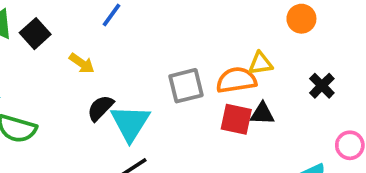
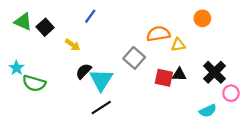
orange semicircle: (236, 80) -> (158, 34), moved
gray square: (186, 86) -> (134, 58), turned -35
black cross: (322, 86) -> (214, 72), moved, size x1.5

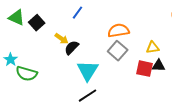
orange semicircle: (158, 34) -> (119, 31), moved
yellow triangle: (178, 45) -> (153, 48), moved
black semicircle: (84, 71) -> (72, 48), moved

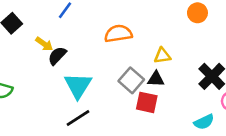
gray square: (118, 51) -> (131, 80), moved
black triangle: (159, 66) -> (156, 79), moved
red square: (145, 69) -> (147, 102), moved

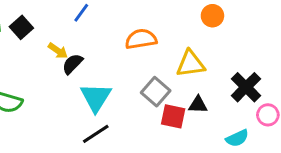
orange circle: (197, 13) -> (212, 16), moved
yellow triangle: (162, 56) -> (191, 64), size x1.5
black triangle: (156, 79) -> (198, 105), moved

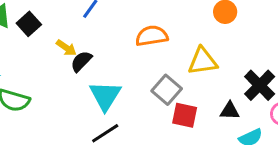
black triangle: (198, 105) -> (230, 111), moved

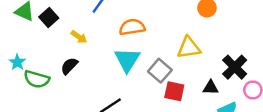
orange semicircle: (152, 36) -> (132, 27), moved
black semicircle: (81, 61) -> (69, 66), moved
cyan triangle: (105, 96) -> (127, 60), moved

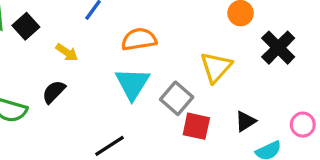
yellow triangle: (189, 48) -> (216, 67), turned -40
black cross: (235, 67) -> (278, 48), moved
black triangle: (211, 88) -> (245, 121), turned -35

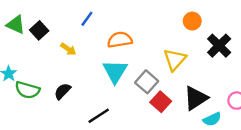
black semicircle: (54, 92) -> (62, 91), moved
black triangle: (245, 121) -> (196, 98), size x1.6
red square: (196, 126) -> (161, 102), turned 30

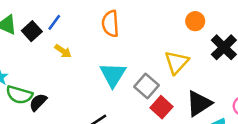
blue line: (87, 19) -> (54, 22), moved
orange semicircle: (120, 40) -> (110, 24), moved, turned -85
black semicircle: (62, 91) -> (38, 102), moved

